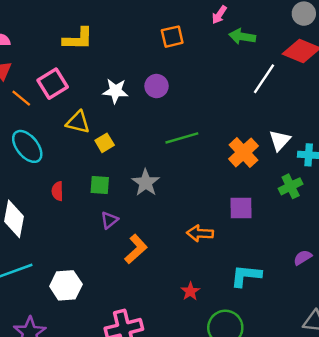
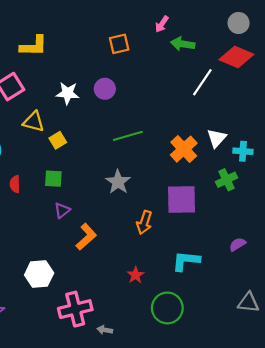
gray star: (146, 183) -> (118, 182), moved
purple square: (241, 208) -> (182, 199), size x1.4
orange arrow: (200, 233) -> (144, 222), turned -75
white hexagon: (66, 285) -> (39, 274), moved

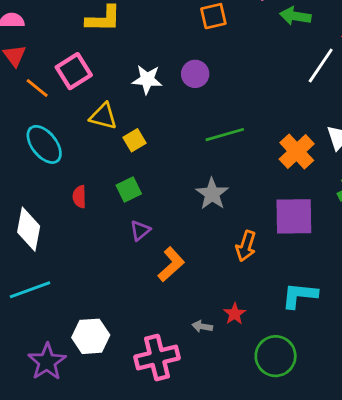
green square: (53, 179) -> (129, 190), turned -30
white hexagon: (39, 274) -> (91, 336), moved
gray arrow: (105, 330) -> (202, 326), moved

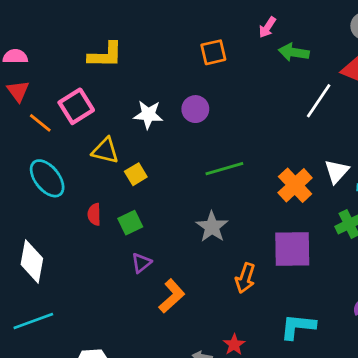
red semicircle: (79, 197) -> (94, 214), moved

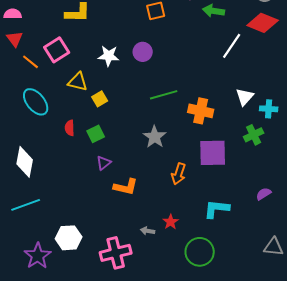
orange cross: (295, 185) -> (201, 111), moved, turned -35
orange L-shape: (172, 296) -> (126, 187), turned 55

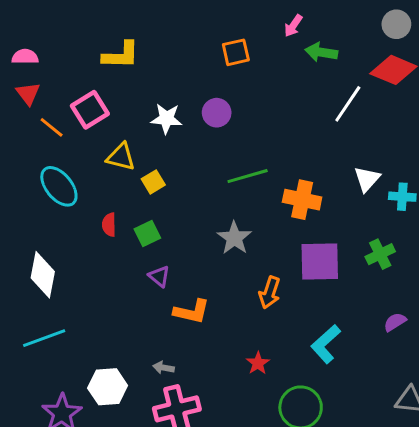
green cross: (254, 135) -> (380, 254), moved
purple triangle: (104, 163) -> (159, 276), turned -42
cyan L-shape: (217, 209) -> (326, 344), turned -48
gray arrow: (148, 231) -> (164, 368), moved

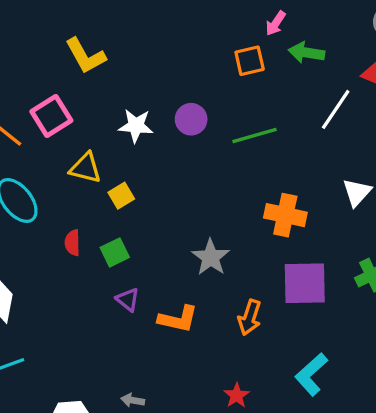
orange square: (236, 52) -> (250, 61), moved
yellow L-shape: (121, 55) -> (85, 56), turned 60
green line: (248, 176) -> (254, 135), moved
orange L-shape: (192, 312) -> (178, 319), moved

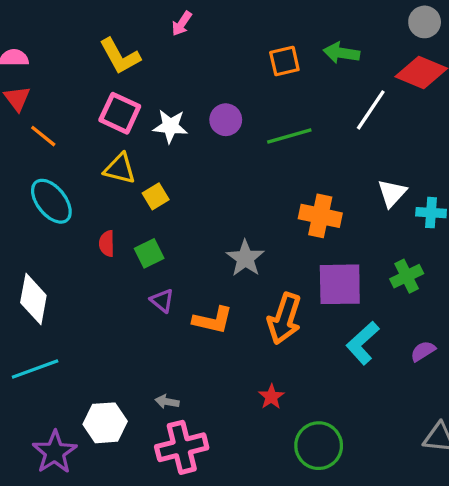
pink arrow: (276, 23) -> (182, 24), moved
pink square: (51, 116) -> (120, 113), moved, turned -33
orange arrow: (250, 317) -> (284, 319), size x1.4
cyan L-shape: (311, 374) -> (363, 343), moved

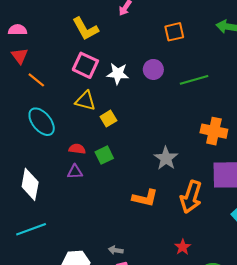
orange square: (284, 61) -> (174, 32), moved
red semicircle: (107, 244) -> (77, 149), turned 98
purple triangle: (162, 301) -> (75, 172), moved, turned -42

